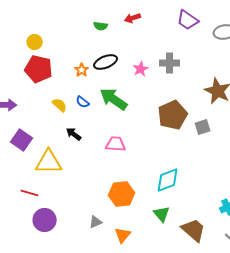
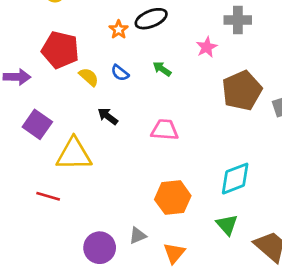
red pentagon: (39, 69) -> (60, 50), moved
pink star: (141, 69) -> (207, 47), moved
green arrow: (114, 99) -> (162, 69), size x0.5
purple circle: (45, 220) -> (100, 248), moved

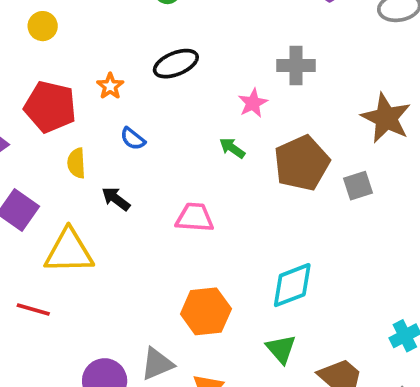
orange star: (119, 30) -> (110, 86), moved
green arrow: (162, 69) -> (232, 148), moved
yellow semicircle: (89, 77) -> (76, 163), moved, turned -135
gray triangle: (138, 236) -> (157, 364), size x1.4

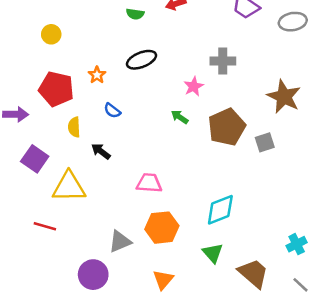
pink trapezoid: (195, 218) -> (149, 183), moved
gray triangle: (157, 364) -> (120, 242), moved

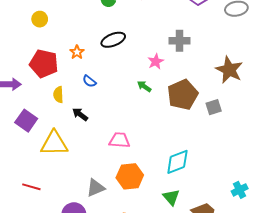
red line: (45, 226) -> (31, 187), moved

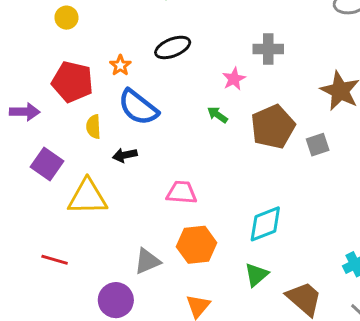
blue semicircle: (89, 81) -> (138, 107), size x2.0
black arrow: (80, 114) -> (125, 155), turned -49
green triangle: (171, 197) -> (256, 275), turned 30

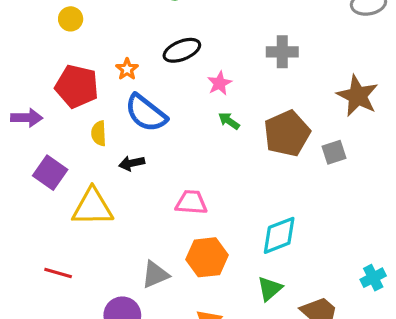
pink star: (234, 79) -> (220, 83), moved

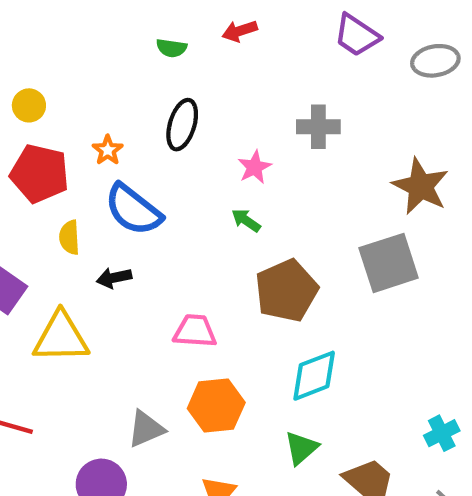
yellow circle: (71, 19) -> (29, 105), moved
black ellipse: (182, 50) -> (182, 125), turned -51
pink star: (220, 83) -> (255, 167), moved
brown pentagon: (287, 133) -> (286, 291), moved
gray square: (334, 152) -> (389, 263), size x1.8

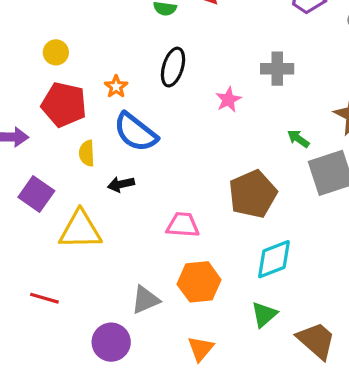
green arrow: (246, 220) -> (298, 139), moved

